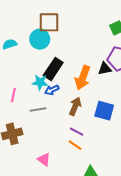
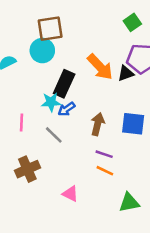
orange arrow: (83, 78) -> (100, 67), moved, turned -55
gray line: (38, 109) -> (54, 135), turned 63

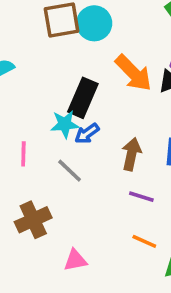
cyan circle: (42, 51) -> (94, 23), moved
orange line: (105, 171) -> (144, 241), moved
pink triangle: (70, 194) -> (75, 260), moved, turned -36

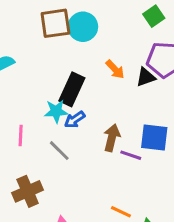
orange arrow: (133, 73) -> (115, 69), size x0.6
purple line: (141, 197) -> (131, 155), moved

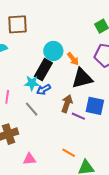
brown square: (55, 23) -> (17, 24), moved
cyan circle: (83, 27) -> (53, 51), moved
black triangle: (146, 77) -> (82, 78), moved, size x1.6

